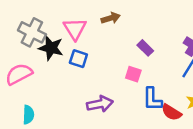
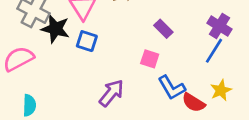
blue L-shape: (152, 99) -> (172, 88), turned -30
purple arrow: (100, 104) -> (111, 93), turned -40

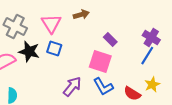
black star: (55, 29) -> (29, 52), moved
pink square: (150, 59) -> (100, 62), size x1.6
blue L-shape: (172, 88) -> (103, 87), moved

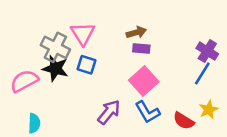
brown arrow: (81, 15) -> (136, 32), moved
gray cross: (15, 27) -> (55, 47), moved
purple rectangle: (110, 40) -> (141, 49), moved, turned -40
pink square: (100, 62) -> (144, 81), turned 30

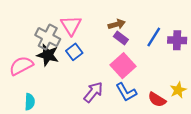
purple rectangle: (141, 49) -> (121, 38), turned 32
purple cross: (207, 51) -> (177, 40), turned -30
blue square: (87, 65) -> (74, 52), turned 35
blue line: (202, 73) -> (154, 37), moved

